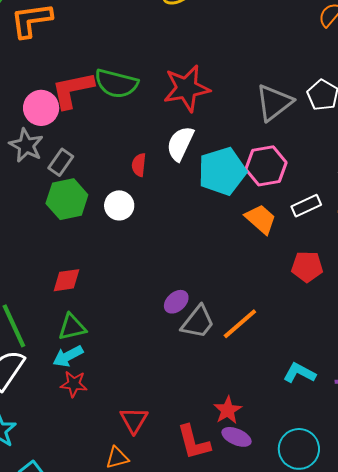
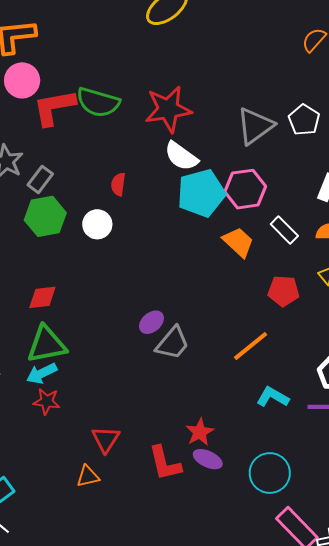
pink circle: (41, 108) -> (22, 80), moved
white semicircle: (180, 144) -> (181, 156), moved, turned -81
white rectangle: (306, 206) -> (284, 230), turned 68
orange line: (240, 324) -> (251, 346), moved
green triangle: (72, 327) -> (47, 344), size x1.4

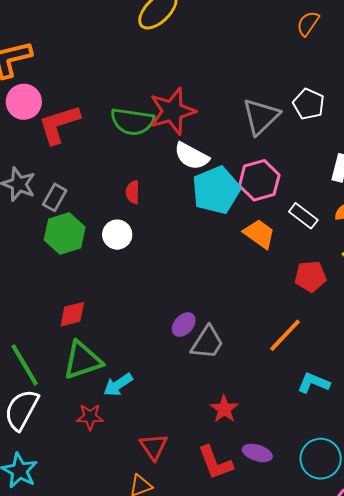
green semicircle: (98, 102) -> (132, 122), moved
cyan arrow: (42, 373) -> (118, 385), moved
red star: (200, 432) -> (224, 409), moved

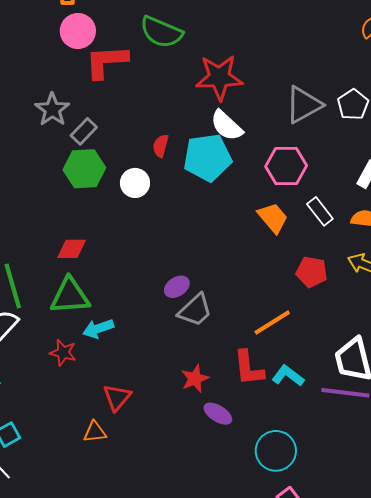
green semicircle: (132, 122) -> (161, 32), moved
cyan pentagon: (216, 190) -> (208, 158), moved
purple ellipse: (257, 453) -> (218, 414), moved
red L-shape: (215, 463) -> (249, 368), moved

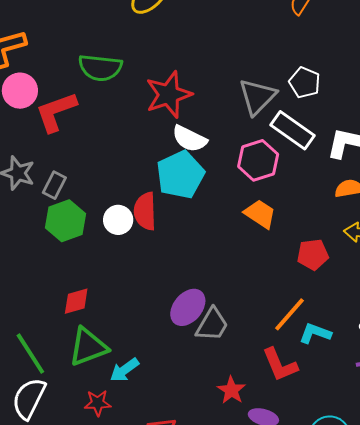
red semicircle: (161, 146) -> (145, 211), moved, size x1.6
white rectangle: (320, 211) -> (293, 130), moved, size x1.5
purple ellipse: (177, 287) -> (188, 307), size x1.5
cyan L-shape: (288, 376) -> (315, 333), moved

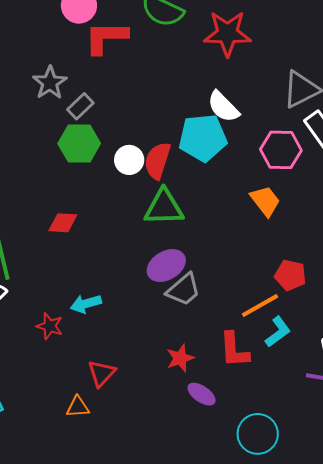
red star: (169, 95) -> (227, 33), moved
red pentagon: (313, 255) -> (290, 275), moved
cyan L-shape: (315, 333) -> (278, 332), turned 104
green triangle: (88, 347) -> (164, 207), moved

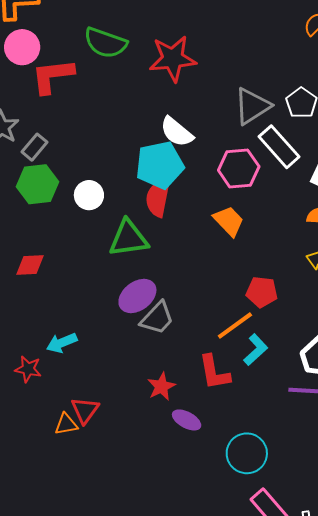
red semicircle: (157, 161) -> (158, 198), moved
orange triangle: (78, 407) -> (66, 424), moved

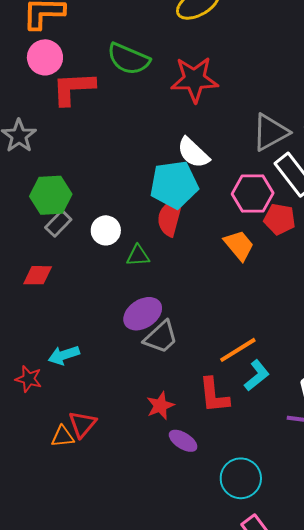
gray rectangle: (35, 147) -> (58, 223), moved
white circle: (89, 195) -> (106, 230), moved
green triangle: (129, 238) -> (138, 256), size x0.6
red pentagon: (262, 292) -> (280, 219), moved

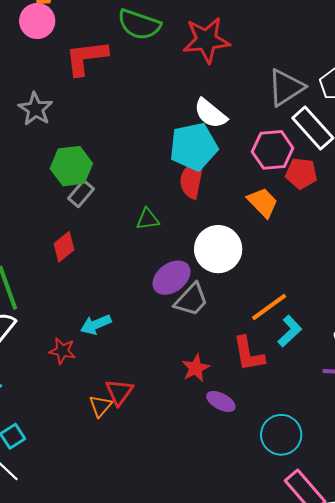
pink circle: (45, 57) -> (37, 21), moved
white circle: (106, 230) -> (218, 249), moved, size x1.6
green triangle: (138, 256) -> (148, 219), moved
red diamond: (38, 275) -> (64, 247), turned -36
orange triangle: (63, 437) -> (100, 406), turned -40

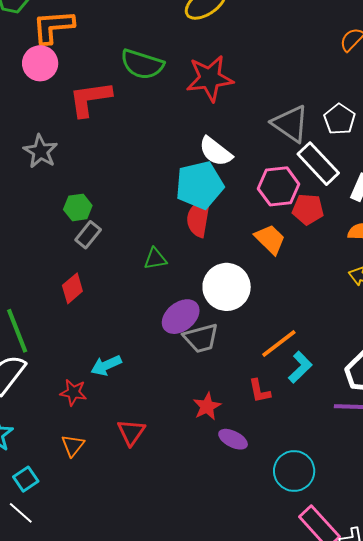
gray triangle: (286, 88) -> (290, 124), turned -51
green hexagon: (71, 166) -> (78, 207), size x0.7
gray trapezoid: (191, 300) -> (201, 338), turned 33
red L-shape: (248, 354) -> (259, 391), size x0.7
orange triangle: (100, 406) -> (73, 445), moved

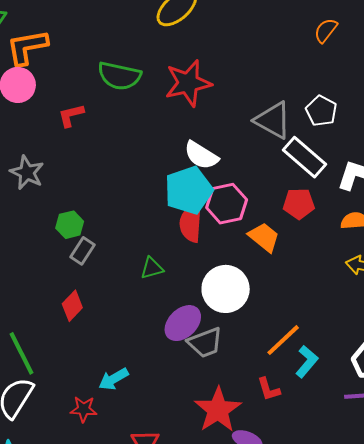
red L-shape: (90, 99) -> (71, 115), size x0.6
pink hexagon: (279, 186) -> (227, 204), moved
red star: (207, 406) -> (218, 410), size x1.6

